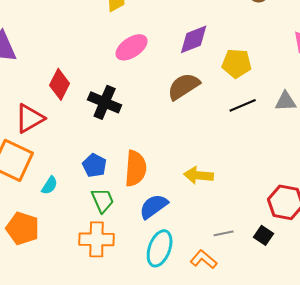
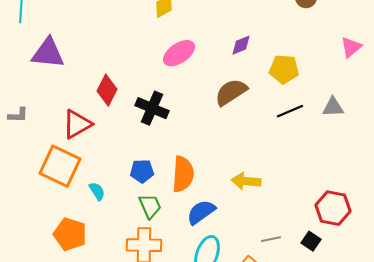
purple diamond: (194, 39) -> (241, 45), size x0.7
blue pentagon: (95, 165) -> (142, 171), turned -30
cyan semicircle: (50, 185) -> (97, 191), turned -66

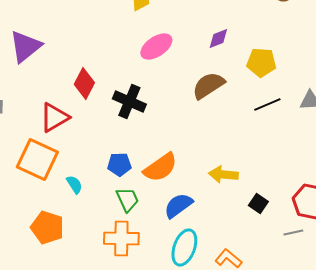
purple triangle: (48, 53) -> (25, 46), turned -45
orange semicircle: (183, 174) -> (160, 167), turned 51
gray line: (271, 239) -> (293, 232), moved
black square: (311, 241) -> (258, 203), moved

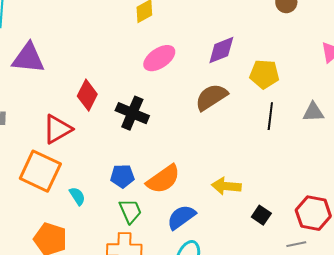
purple diamond: (218, 38) -> (221, 50), size x1.4
purple triangle: (25, 46) -> (28, 58), turned 45
black line: (267, 104) -> (270, 116), turned -60

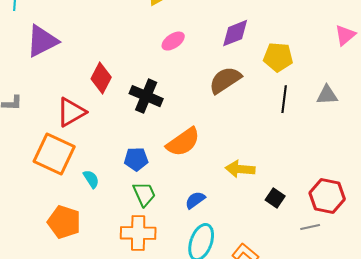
purple triangle: (28, 58) -> (42, 41), turned -33
pink ellipse: (159, 58) -> (173, 41), size x0.7
orange semicircle: (163, 179) -> (183, 142), moved
blue semicircle: (181, 217) -> (195, 200), size x0.7

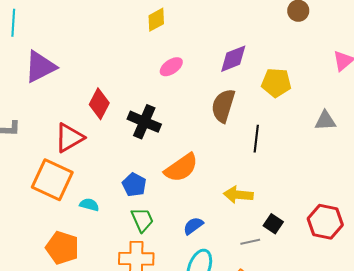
brown semicircle: (225, 80) -> (223, 106), turned -40
black line: (284, 99) -> (256, 139), moved
blue pentagon: (136, 159) -> (134, 185), turned 30
cyan semicircle: (91, 179) -> (89, 205), turned -42
gray line: (310, 227) -> (250, 242), moved

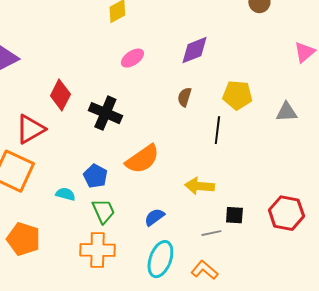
yellow pentagon: (276, 83) -> (237, 95), moved
brown semicircle: (223, 106) -> (184, 97), size x0.6
cyan semicircle: (89, 205) -> (65, 194), moved
black square: (273, 224) -> (234, 215), turned -30

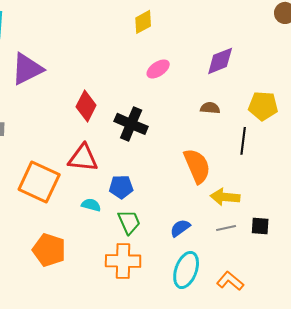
brown semicircle: (184, 97) -> (210, 108), turned 78
red triangle: (30, 129) -> (83, 158), moved, turned 36
orange semicircle: (142, 159) -> (197, 166), moved, turned -78
blue pentagon: (95, 176) -> (121, 187), turned -30
gray line: (211, 233) -> (226, 228), moved

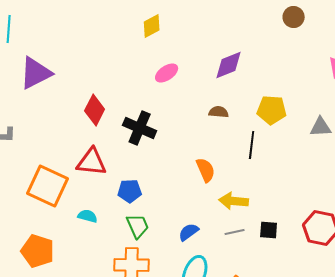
orange semicircle: (197, 166) -> (206, 170), size x0.7
cyan semicircle: (91, 205) -> (88, 216), moved
orange pentagon: (49, 250) -> (38, 251), moved

